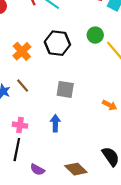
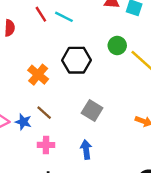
gray square: (65, 89) -> (92, 110), turned 30
pink cross: (20, 125) -> (46, 145), moved

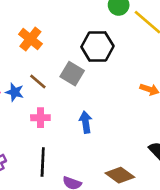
black hexagon: (76, 60) -> (97, 46), moved
gray square: (92, 110) -> (72, 74), moved

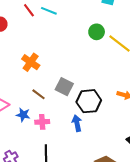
black hexagon: (97, 46) -> (89, 101), moved
blue star: (15, 92) -> (23, 115), moved

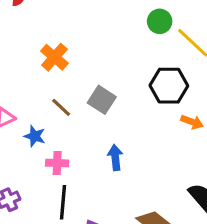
black hexagon: (89, 101) -> (169, 86), moved
pink cross: (42, 122) -> (57, 163), moved

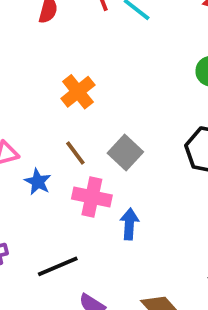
pink cross: (57, 163) -> (92, 197), moved, size x1.4
black line: (63, 202) -> (58, 266), turned 52

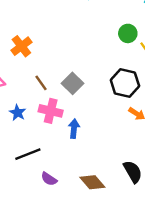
orange cross: (78, 92) -> (21, 46), moved
blue star: (38, 182) -> (18, 113), moved

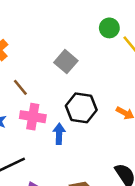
gray square: (73, 83) -> (66, 62), moved
black hexagon: (125, 83) -> (81, 108), moved

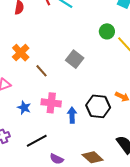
brown line: (20, 87) -> (42, 71), moved
black hexagon: (81, 108) -> (98, 106), moved

